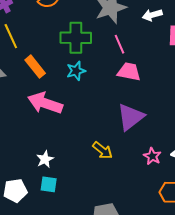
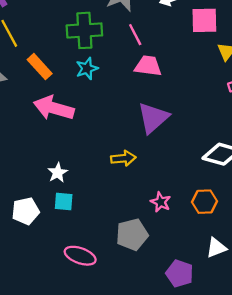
yellow arrow: (103, 150) -> (123, 158), turned -40
pink star: (152, 156) -> (161, 202), moved

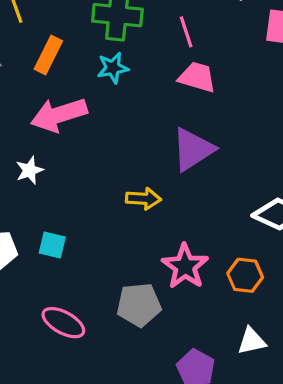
orange rectangle: (40, 67) -> (48, 55), turned 60
pink arrow: (54, 108) -> (59, 115), turned -42
white star: (58, 173) -> (30, 170), moved
pink star: (161, 202) -> (185, 266), size x1.6

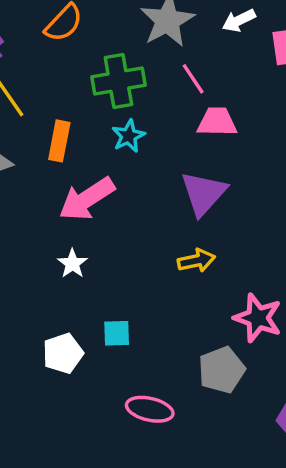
purple triangle: (193, 149) -> (204, 193), moved

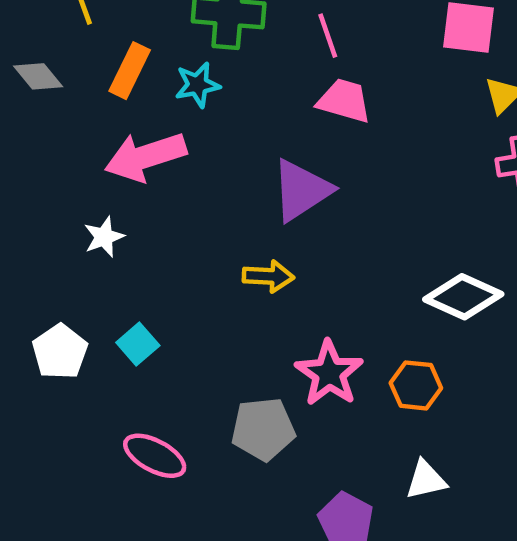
cyan star: (129, 136) -> (198, 85), moved
cyan square: (117, 333) -> (138, 344), turned 36
white pentagon: (63, 353) -> (60, 352), turned -30

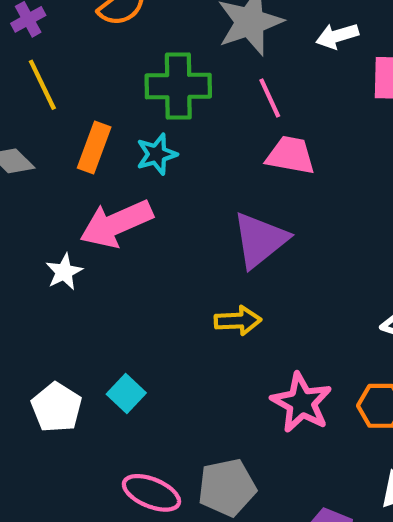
white star: (104, 237) -> (64, 272), moved
gray pentagon: (263, 429) -> (227, 488), moved

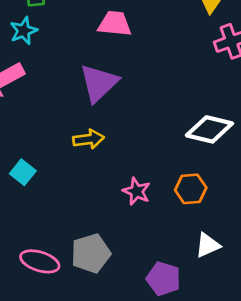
cyan square: (126, 394) -> (23, 172), moved
pink star: (302, 403) -> (137, 191), size x0.7

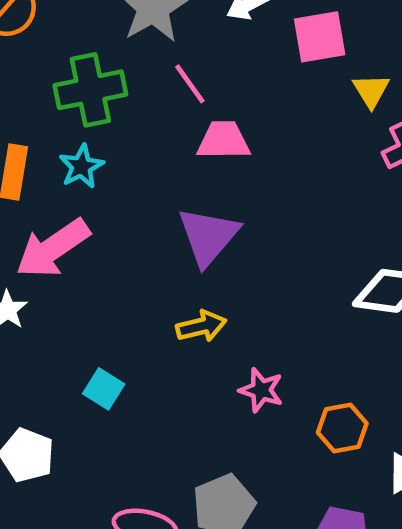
orange hexagon: (191, 189) -> (342, 428), moved
pink star: (137, 191) -> (261, 390), moved

